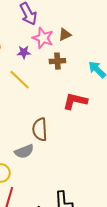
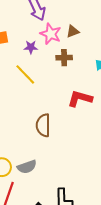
gray semicircle: (24, 151) -> (27, 167), moved

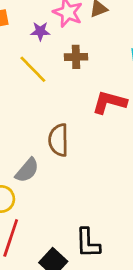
brown cross: (64, 58) -> (76, 57), moved
gray semicircle: (27, 167) -> (27, 170), moved, turned -30

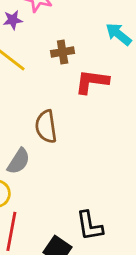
brown cross: (76, 57) -> (63, 52), moved

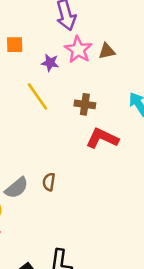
brown semicircle: (46, 127) -> (49, 182), moved, size x0.6

